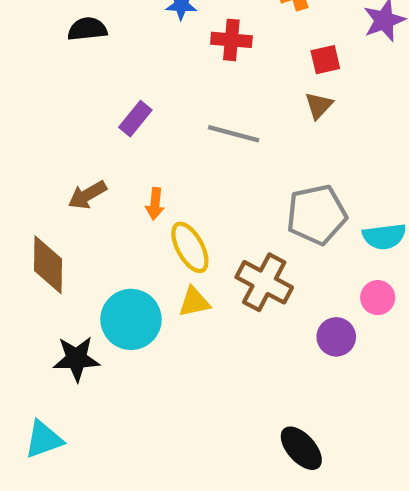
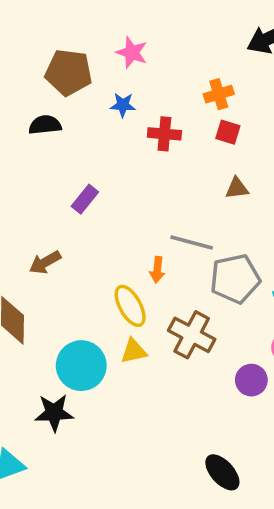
red square: (325, 60) -> (228, 132), moved, turned 30
brown triangle: (319, 105) -> (237, 188), turned 40
gray line: (234, 134) -> (192, 243), moved
orange arrow: (155, 204) -> (157, 270), moved
black star: (76, 359) -> (54, 413), moved

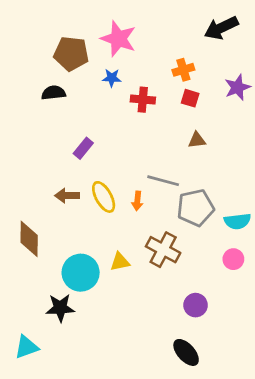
pink star: (132, 52) -> (118, 39), size x1.5
brown arrow: (45, 262) -> (67, 196), moved, turned 30
yellow ellipse: (130, 306) -> (104, 197), moved
purple circle: (251, 380) -> (196, 305), moved

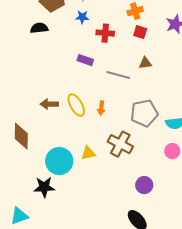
purple rectangle: (83, 148) -> (85, 60), moved, turned 70
gray line: (163, 181) -> (118, 75), moved

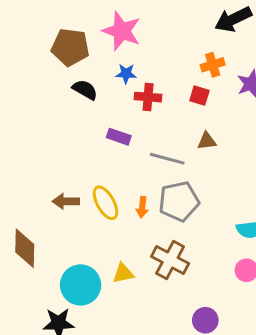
orange cross: (135, 11) -> (213, 65), moved
blue star: (82, 17) -> (126, 74), moved
black semicircle: (39, 28) -> (85, 90), moved, turned 36
gray pentagon: (144, 113) -> (179, 201), moved

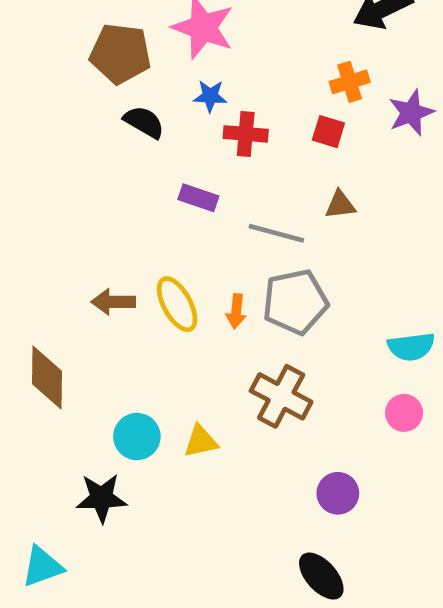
yellow triangle: (123, 273) -> (201, 441), moved
cyan circle: (81, 285) -> (137, 437), size x0.7

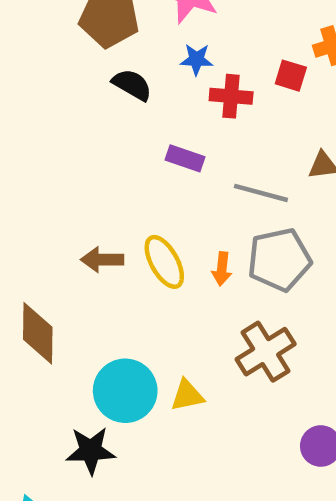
red square: (328, 132) -> (291, 76), moved
brown cross: (281, 396) -> (266, 352), turned 30
cyan circle: (137, 437) -> (125, 391), size x1.4

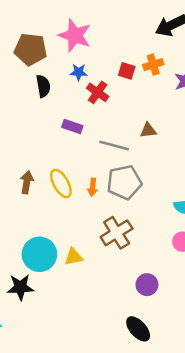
red square: (291, 76) -> (127, 71), moved
black semicircle: (132, 85) -> (43, 86), turned 50
red cross: (231, 96) -> (98, 92), turned 30
brown arrow: (102, 260) -> (27, 182), turned 100

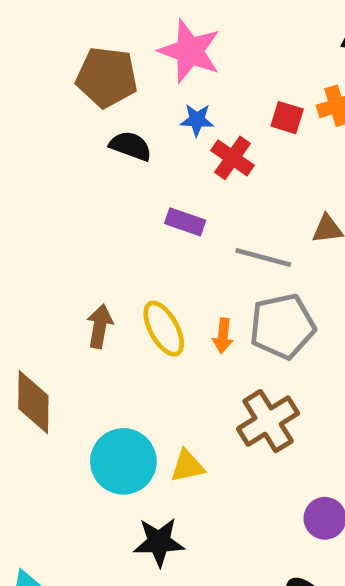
black semicircle: (43, 86) -> (131, 146), turned -60
black star: (20, 287) -> (159, 542), moved

